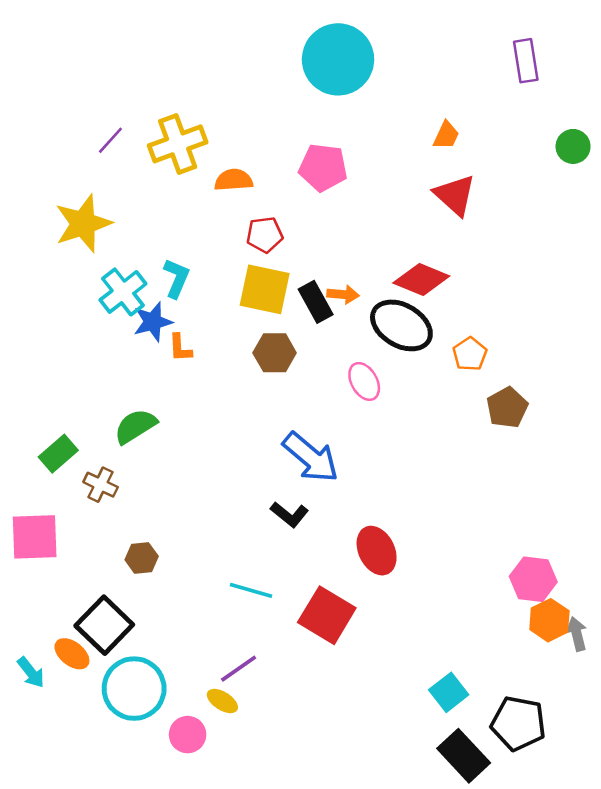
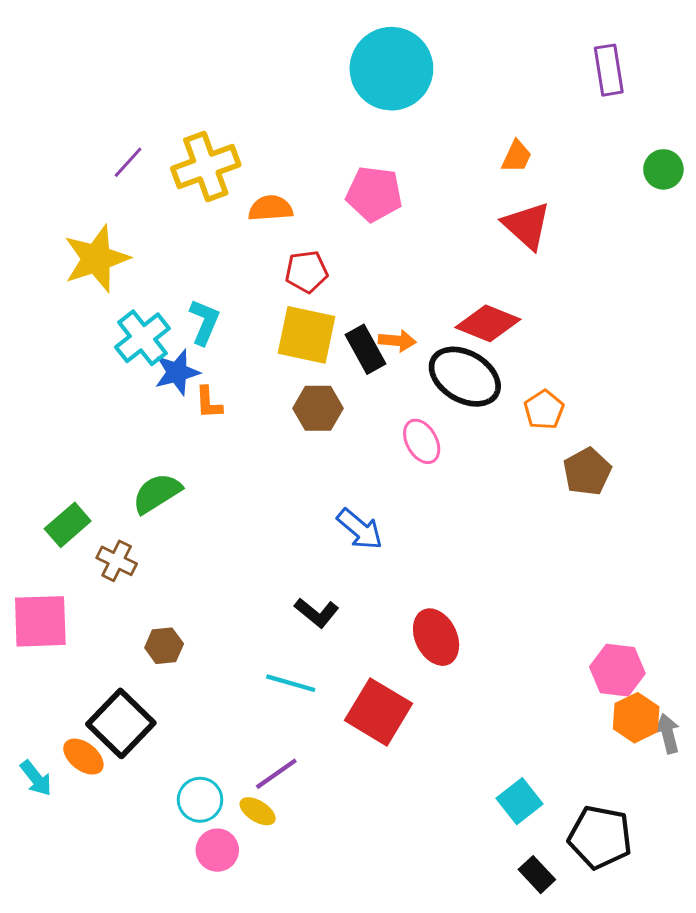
blue arrow: (311, 457) -> (360, 529), size x0.7
black L-shape: (290, 514) -> (317, 613), moved
cyan circle: (134, 689) -> (200, 800), moved, size x0.6
black rectangle: (464, 756) -> (537, 875), size x0.6

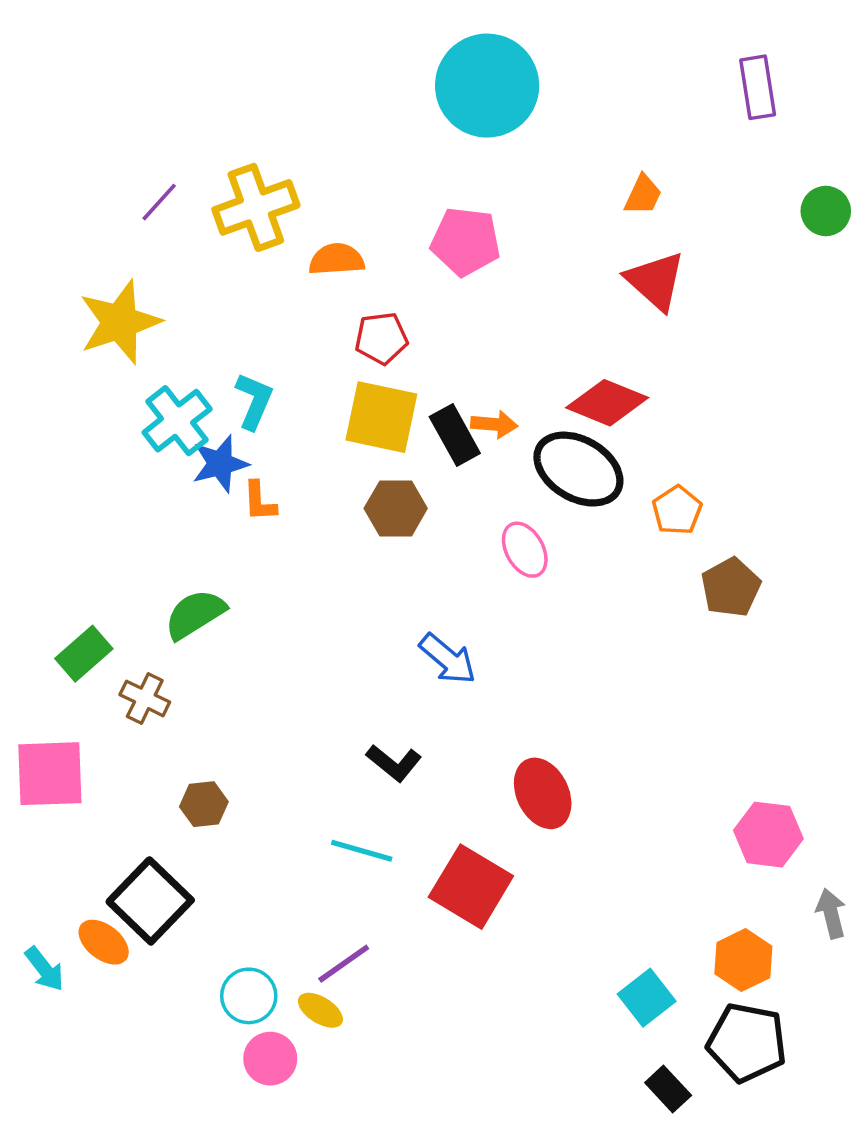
orange hexagon: (636, 718) -> (743, 960), moved

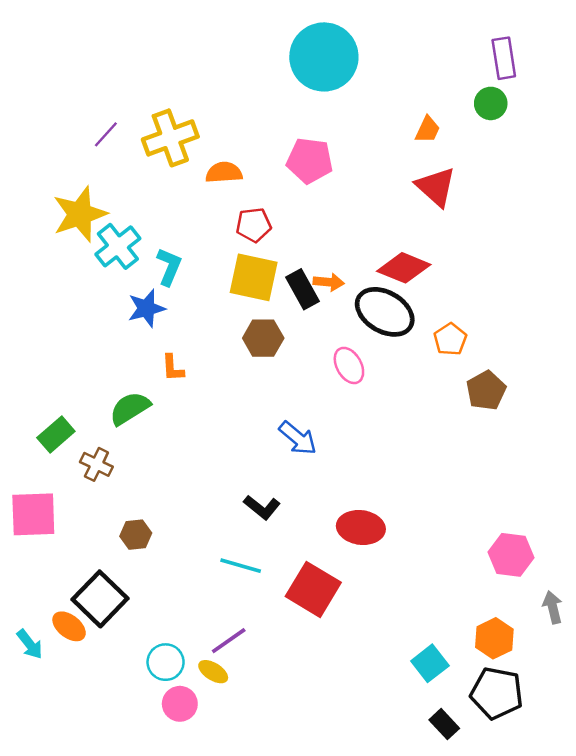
green circle: (826, 211) -> (491, 103), moved
cyan cross: (177, 421) -> (118, 246), moved
orange L-shape: (259, 501) -> (173, 368), moved
red ellipse: (543, 793) -> (361, 527), turned -57

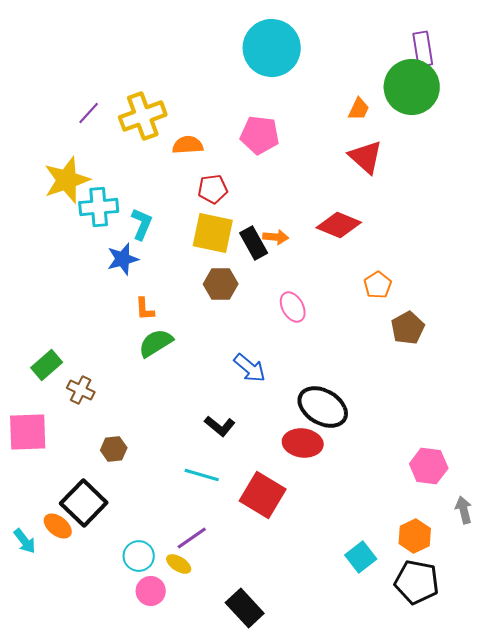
green circle: (491, 103) -> (412, 87), size x2.0
cyan cross: (118, 246) -> (99, 207), turned 33
black ellipse: (385, 312) -> (323, 407), moved
green semicircle: (130, 408) -> (156, 343), moved
black rectangle: (444, 724) -> (245, 608), moved, size x1.5

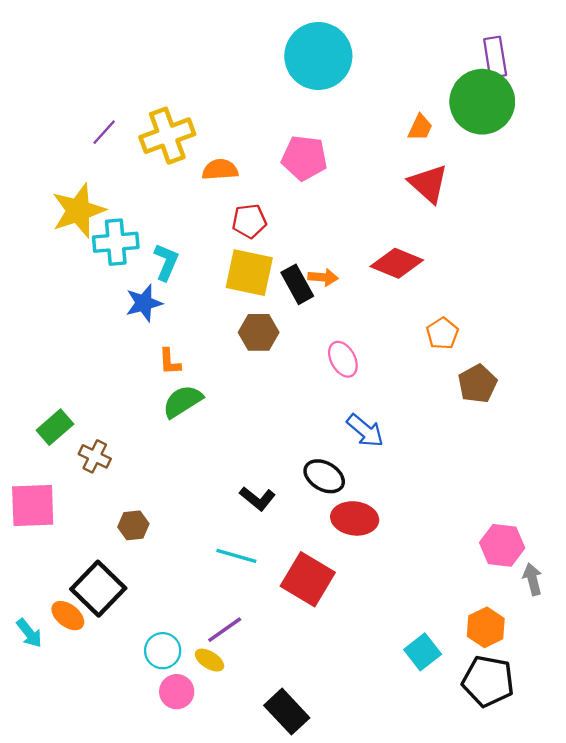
blue arrow: (250, 368) -> (365, 431), moved
black ellipse: (323, 407) -> (324, 476), moved, size x0.7
gray arrow: (464, 510) -> (533, 579), moved

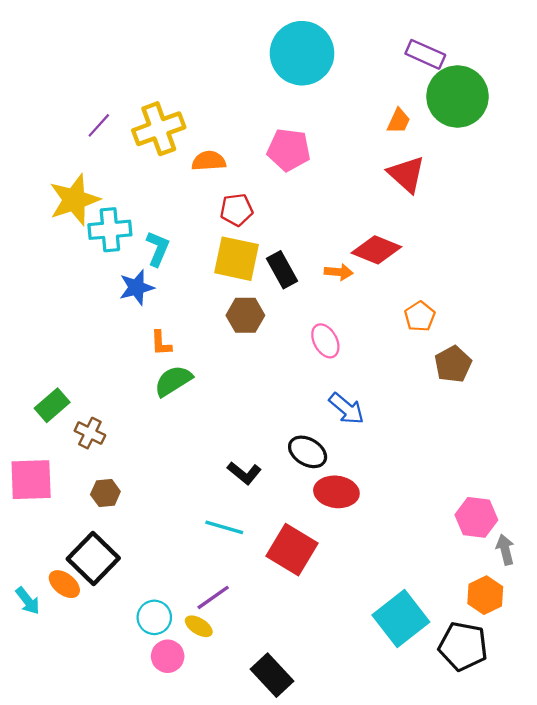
purple rectangle: (495, 57) -> (425, 54), moved, turned -57
orange arrow: (323, 277) -> (339, 272), moved
brown hexagon: (133, 525) -> (105, 493), moved
orange hexagon: (486, 627) -> (485, 595), moved
cyan square: (423, 652) -> (401, 618), size x1.6

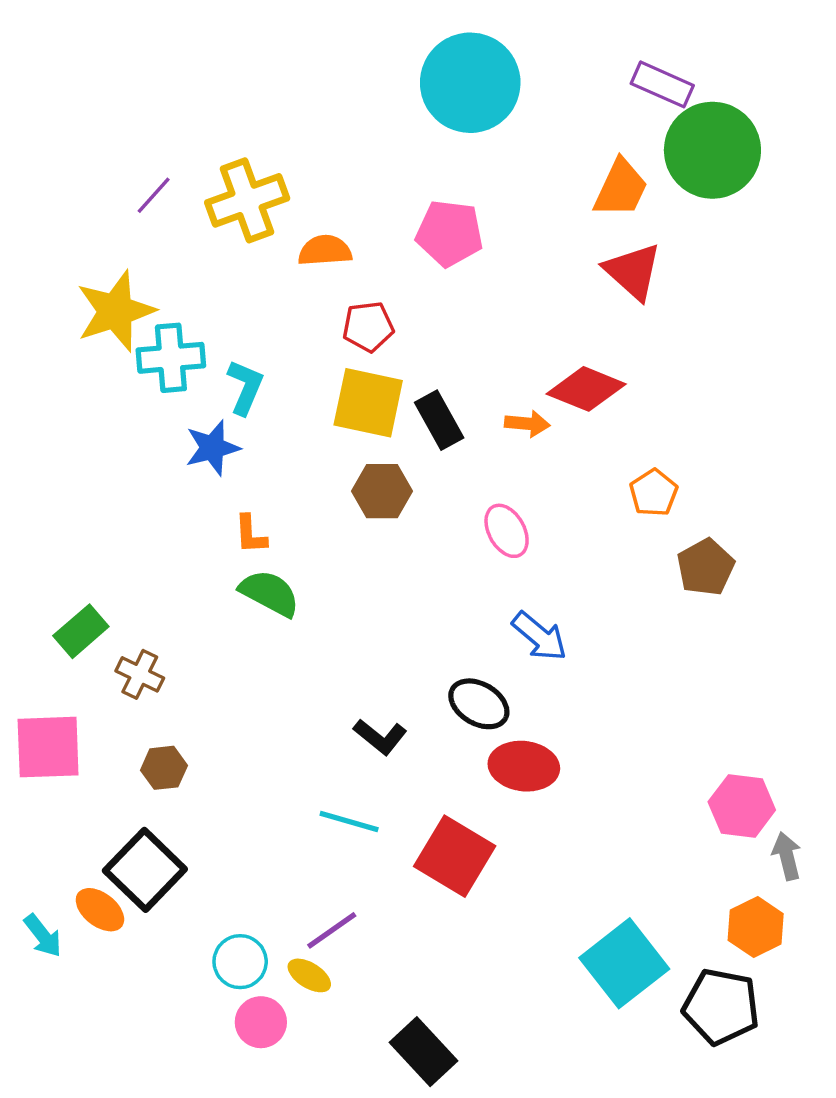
orange trapezoid: (399, 121) -> (621, 188), size x1.5
green semicircle: (173, 381) -> (270, 593), turned 60

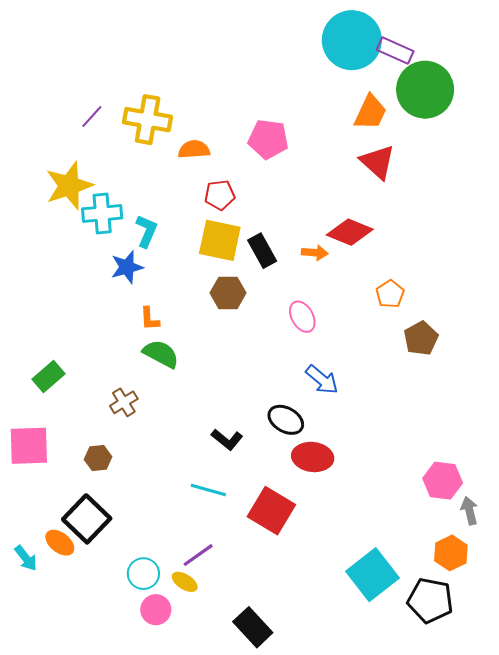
cyan circle: (470, 83) -> (352, 40), moved
yellow cross: (247, 200) -> (148, 120), turned 30
brown cross: (140, 674) -> (124, 402), moved, turned 32

